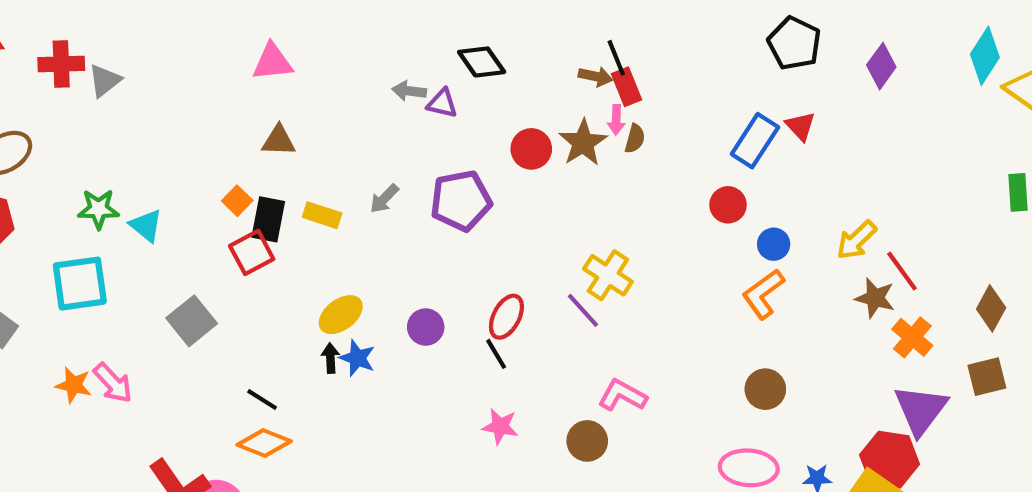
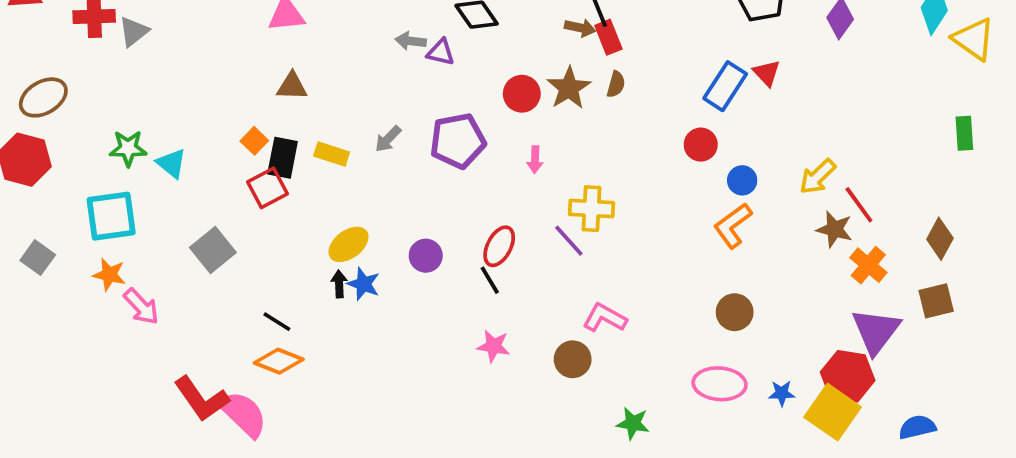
pink arrow: (616, 120) -> (535, 160), moved
yellow cross: (608, 275) -> (591, 209), turned -30
orange star: (74, 385) -> (109, 275), moved

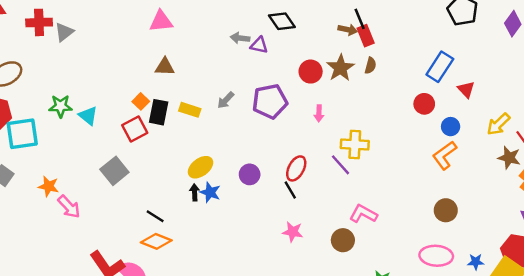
red triangle: (767, 73) -> (466, 89), moved
red square: (267, 188) -> (135, 129), moved
cyan square: (111, 216) -> (22, 134), moved

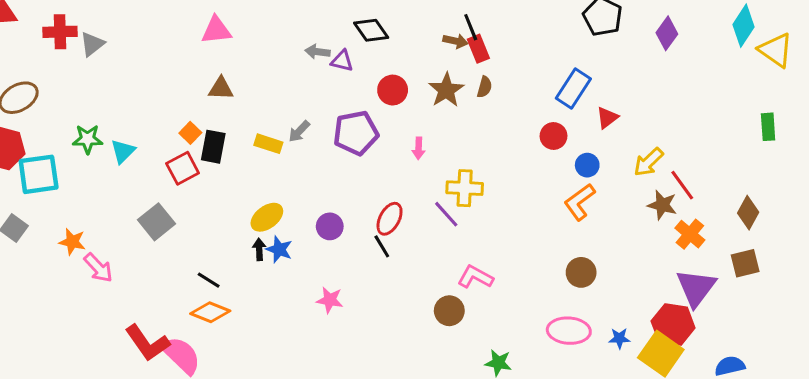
red circle: (311, 72) -> (393, 90), moved
red triangle: (466, 89) -> (607, 118), turned 36
yellow rectangle: (190, 110) -> (268, 144), moved
cyan triangle: (88, 116) -> (123, 151), turned 36
pink star: (293, 232) -> (330, 300), moved

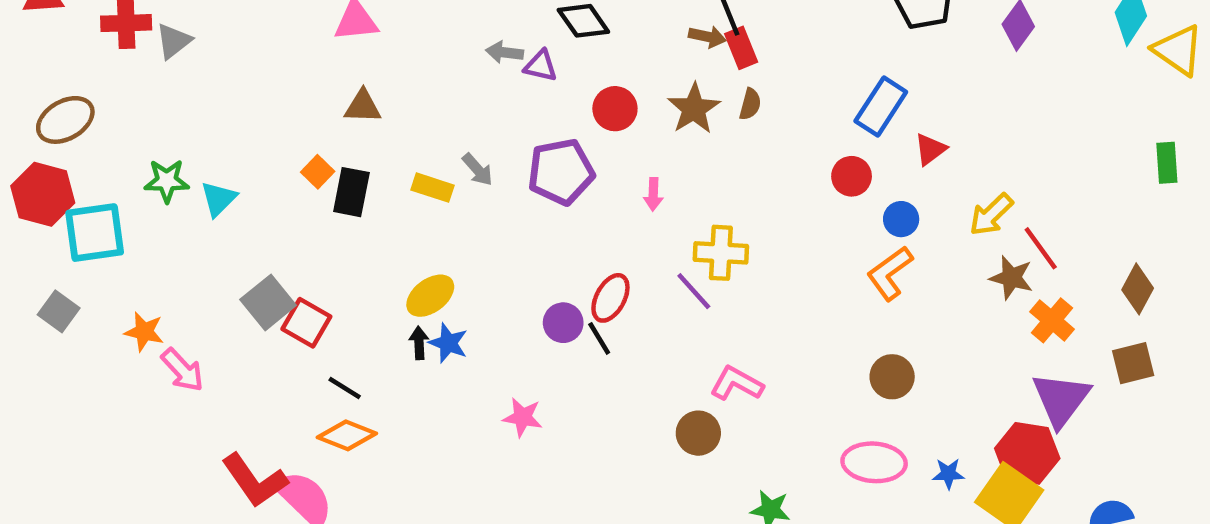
gray arrow: (299, 131) -> (478, 170), turned -85
red square: (183, 168) -> (306, 323), moved, turned -32
purple circle: (330, 226) -> (563, 323), moved

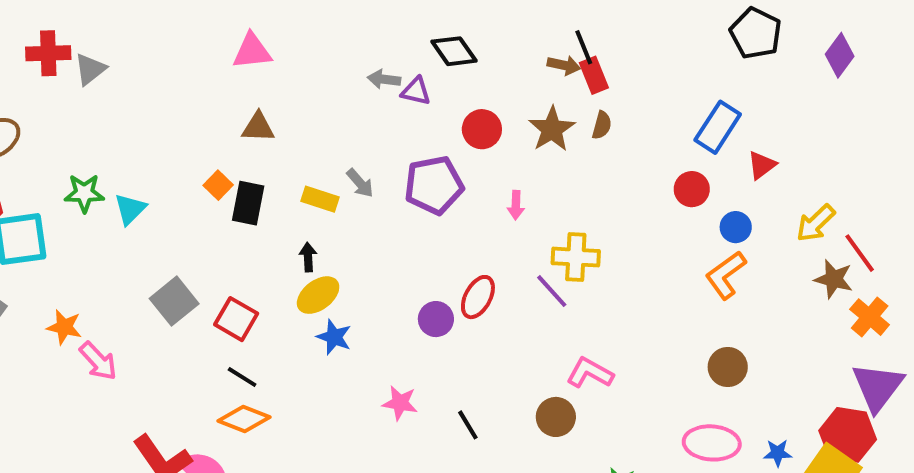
red square: (306, 323) -> (236, 319), moved
black line: (599, 338) -> (468, 425), moved
black arrow: (419, 343) -> (308, 257), moved

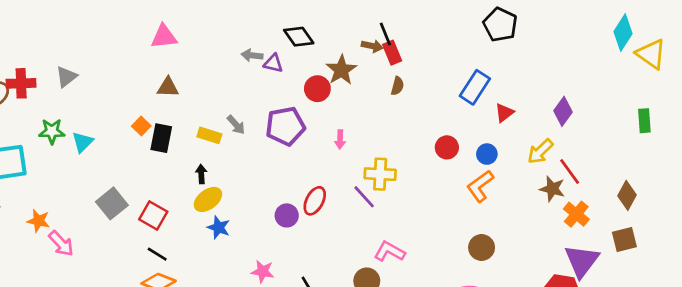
red cross: (48, 53) -> (21, 83), moved
purple diamond: (840, 55) -> (563, 111), moved
gray triangle: (90, 69) -> (66, 77), moved
brown star: (552, 129) -> (341, 70), moved
red circle: (692, 189) -> (447, 147), moved

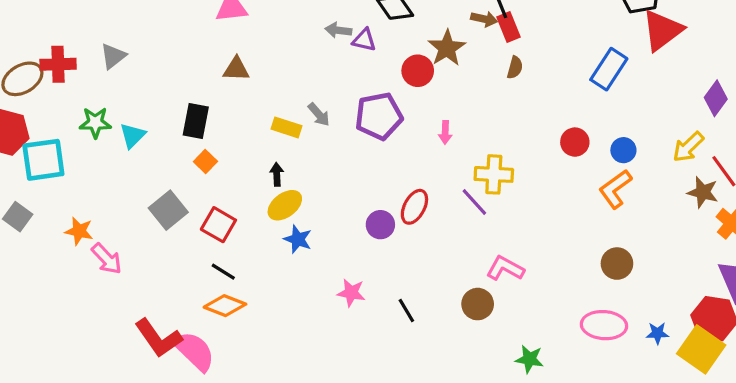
red triangle: (504, 113) -> (662, 30), moved, size x1.8
orange square: (141, 126) -> (205, 161), moved
black rectangle: (161, 138) -> (196, 121), moved

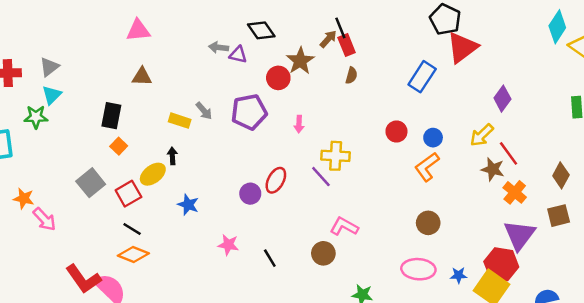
brown arrow: (484, 19) -> (328, 39), turned -60
cyan triangle: (133, 136) -> (52, 95), moved
yellow ellipse: (285, 205) -> (153, 174), moved
red square: (218, 225) -> (128, 194), turned 30

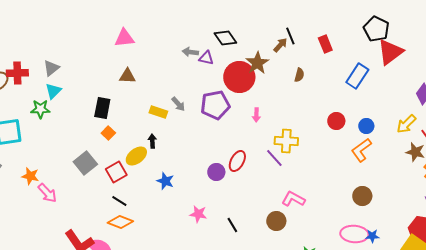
red rectangle: (347, 45) -> (325, 44), moved
red circle: (278, 78) -> (239, 77), size x1.6
blue star: (459, 275) -> (372, 236), moved

